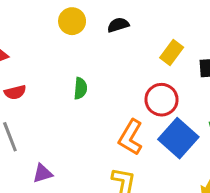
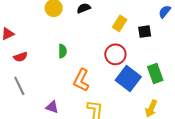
orange L-shape: (131, 137) -> (81, 80), moved
purple triangle: (43, 173) -> (52, 107), moved, turned 40

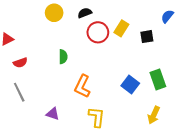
red circle: (115, 54) -> (98, 32), moved
blue square: (128, 78) -> (130, 84), size x0.7

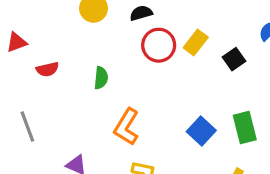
black square: (147, 37) -> (234, 59), turned -32
red semicircle: (20, 63) -> (47, 69), moved

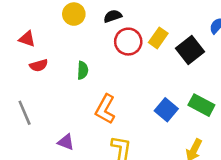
red triangle: (17, 42) -> (27, 39), moved, turned 42
black square: (234, 59) -> (190, 50), size x1.5
green rectangle: (245, 127) -> (201, 105), turned -45

